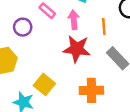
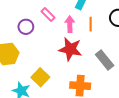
orange line: (104, 26) -> (91, 24), moved

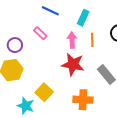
pink rectangle: (48, 15) -> (40, 33), moved
purple circle: (26, 27) -> (15, 45), moved

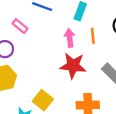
pink rectangle: (40, 33) -> (20, 26), moved

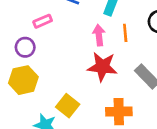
pink rectangle: (20, 26) -> (43, 21), turned -63

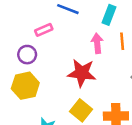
red star: (102, 67) -> (82, 73), moved
yellow square: (68, 106) -> (81, 110), moved

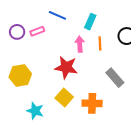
purple circle: (27, 55) -> (17, 32), moved

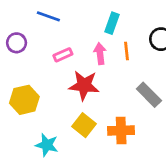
blue line: (57, 15) -> (48, 16), moved
pink rectangle: (37, 31) -> (63, 55), moved

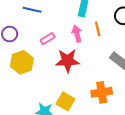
yellow hexagon: (24, 100) -> (22, 62), moved
yellow square: (84, 125) -> (65, 101), moved

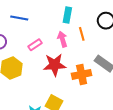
orange cross: (102, 92) -> (82, 74), moved

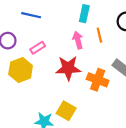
pink rectangle: (35, 45) -> (38, 48), moved
orange cross: (82, 74) -> (98, 80), turned 30

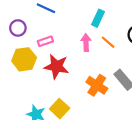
orange line: (99, 35) -> (108, 42), turned -48
red star: (68, 68) -> (57, 66), moved

